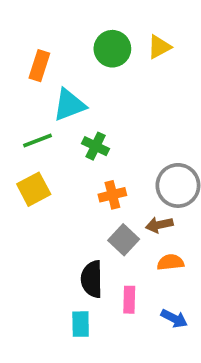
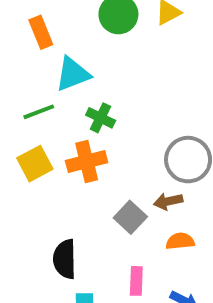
orange rectangle: (39, 66) -> (41, 32), turned -40
orange cross: (112, 195) -> (87, 162), moved, size x1.4
black semicircle: (92, 279) -> (65, 259), moved

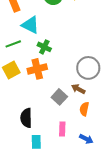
cyan triangle: (73, 74) -> (30, 25), turned 48
brown arrow: (168, 201) -> (78, 89), turned 40
orange semicircle: (180, 241) -> (84, 109), turned -72

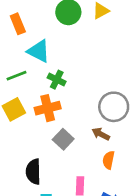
gray square: (59, 97) -> (63, 139), moved

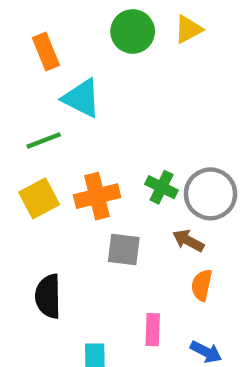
green cross: (57, 80) -> (162, 187), moved
gray square: (63, 139) -> (124, 250), turned -36
black semicircle: (33, 172) -> (48, 296), moved

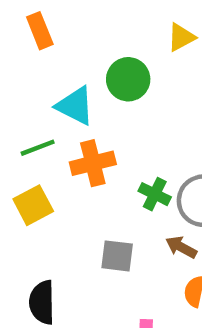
green circle: (133, 31) -> (128, 79), moved
orange rectangle: (46, 51) -> (40, 31), moved
orange cross: (97, 196) -> (93, 163), moved

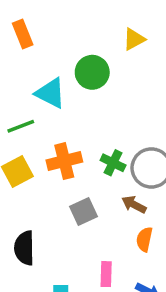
orange cross: (93, 163) -> (64, 161), moved
gray square: (117, 256) -> (83, 211), turned -32

